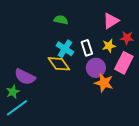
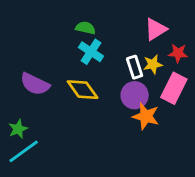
white rectangle: (87, 48) -> (135, 67), moved
cyan cross: (65, 49) -> (91, 52), moved
purple semicircle: (25, 77) -> (35, 84), moved

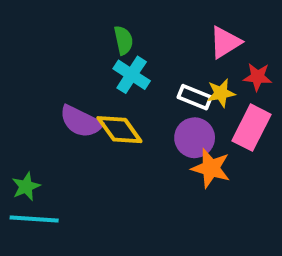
green semicircle: (85, 28) -> (123, 40), turned 66
white rectangle: (135, 67) -> (195, 97), turned -50
purple semicircle: (35, 84) -> (81, 122), moved
cyan line: (24, 151) -> (34, 219), turned 40

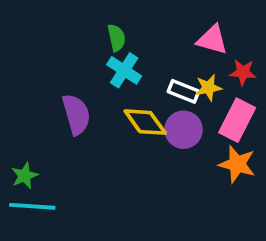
pink triangle: (225, 42) -> (212, 40), turned 48
purple semicircle: (81, 122) -> (76, 114), turned -132
yellow diamond: (119, 130) -> (145, 122), moved
orange star: (211, 168) -> (237, 164), moved

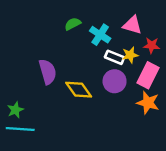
green semicircle: (116, 38) -> (73, 24), turned -105
cyan cross: (124, 70) -> (100, 35), moved
yellow diamond: (145, 122) -> (79, 90), moved

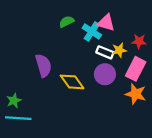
pink triangle: (132, 25) -> (106, 23), moved

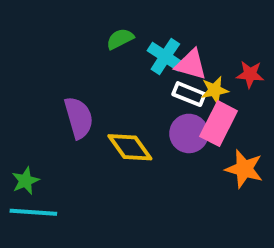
pink triangle: (106, 23) -> (191, 64), moved
pink rectangle: (136, 69) -> (219, 124), moved

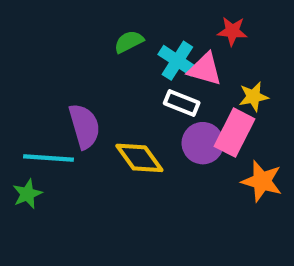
red star: (250, 74) -> (232, 31), moved
yellow star: (215, 90) -> (253, 97), moved
white rectangle: (189, 94) -> (182, 103), moved
cyan line: (33, 212) -> (48, 158), moved

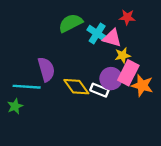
green semicircle: (129, 42) -> (71, 23), size x1.5
yellow star: (253, 97) -> (123, 55), moved
white rectangle: (182, 103) -> (99, 90), moved
orange star: (262, 181) -> (142, 85), moved

